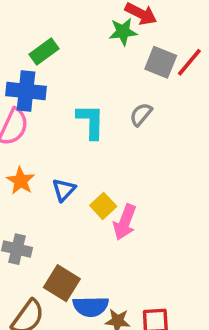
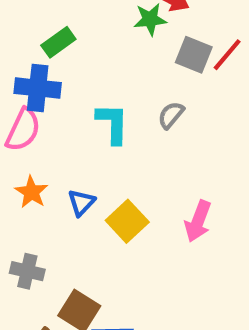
yellow square: (103, 206) -> (127, 221), size x1.4
pink arrow: (125, 222) -> (198, 221), moved

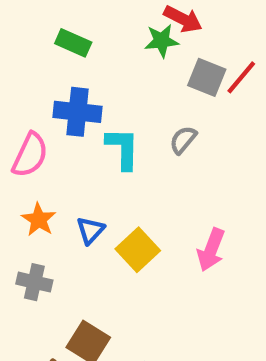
green rectangle: (58, 42) -> (73, 43), moved, turned 60
blue cross: (38, 88) -> (77, 112), moved
gray cross: (27, 271) -> (34, 282), moved

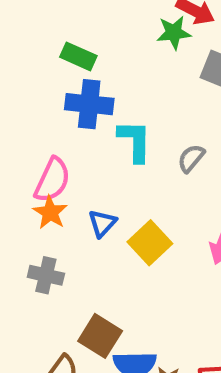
green rectangle: (73, 43) -> (78, 56), moved
gray semicircle: (183, 140) -> (191, 158), moved
pink semicircle: (30, 155) -> (52, 180), moved

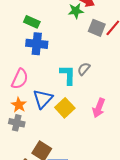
cyan L-shape: (135, 141) -> (68, 75), moved
orange star: (50, 212) -> (19, 105), moved
blue triangle: (102, 223) -> (43, 99), size x1.5

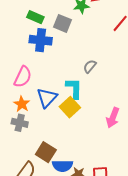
gray square: (97, 28) -> (63, 23), moved
cyan L-shape: (68, 75) -> (74, 88), moved
pink arrow: (99, 108) -> (113, 118), moved

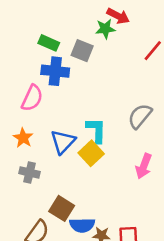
gray semicircle: (90, 66) -> (140, 116), moved, size x1.5
pink semicircle: (23, 77) -> (32, 98), moved
orange star: (22, 104) -> (23, 138), moved

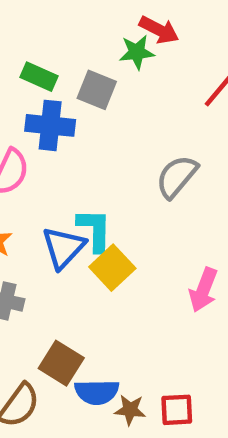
gray semicircle: (140, 116) -> (177, 177), moved
cyan L-shape: (96, 130) -> (95, 230), moved

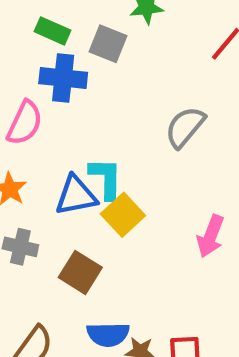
blue triangle: (63, 248) -> (76, 196), turned 36
brown square: (61, 363) -> (80, 272), moved

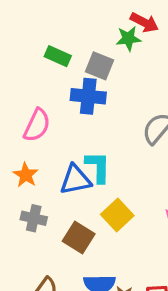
blue cross: (63, 78) -> (88, 96), moved
yellow square: (123, 215) -> (117, 215), moved

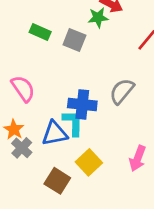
blue cross: (88, 96) -> (82, 104), moved
pink semicircle: (37, 125) -> (23, 89), turned -60
gray cross: (34, 218) -> (22, 148), moved, turned 30

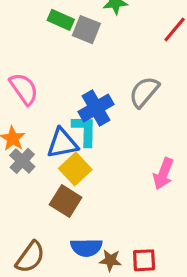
green rectangle: (40, 32) -> (61, 20), moved
blue cross: (82, 104) -> (96, 108), turned -36
yellow square: (89, 162) -> (75, 169), moved

